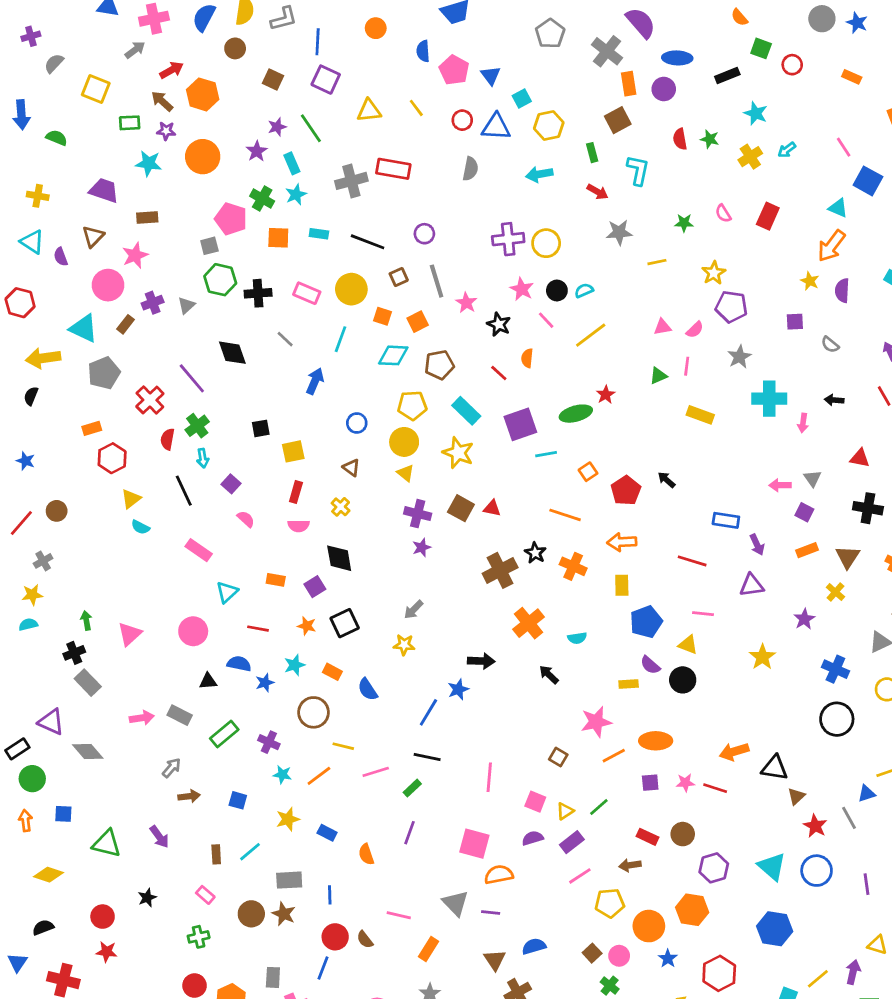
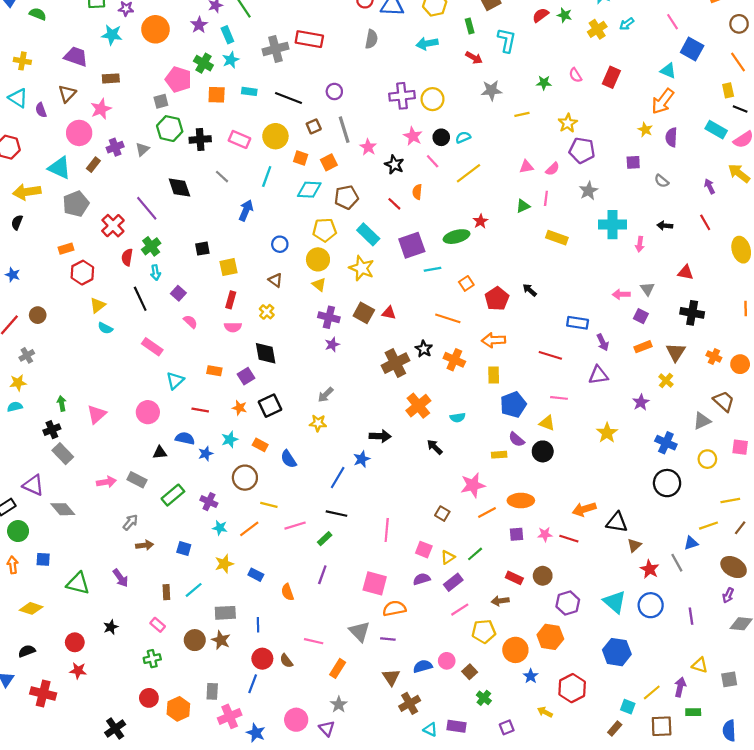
red semicircle: (680, 139) -> (540, 15), turned 63
pink circle: (619, 956) -> (447, 661), moved

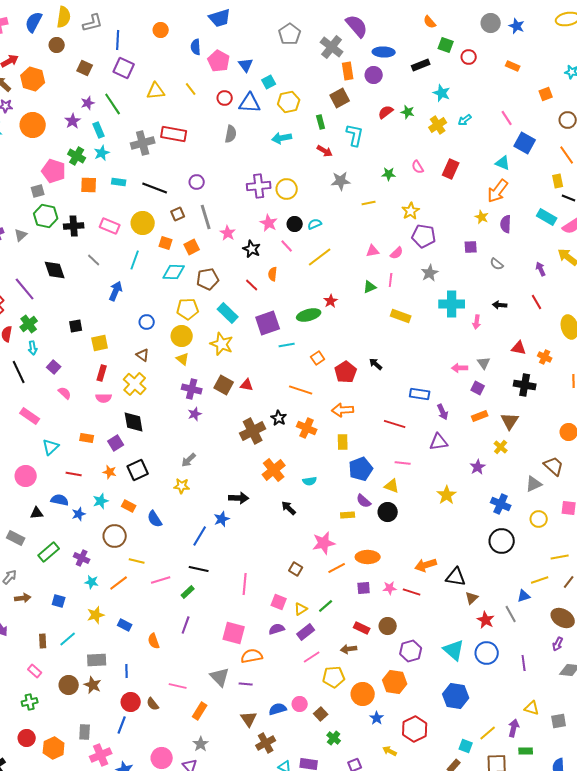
yellow cross: (267, 312) -> (135, 384), size x1.6
orange cross: (714, 357) -> (545, 357), moved

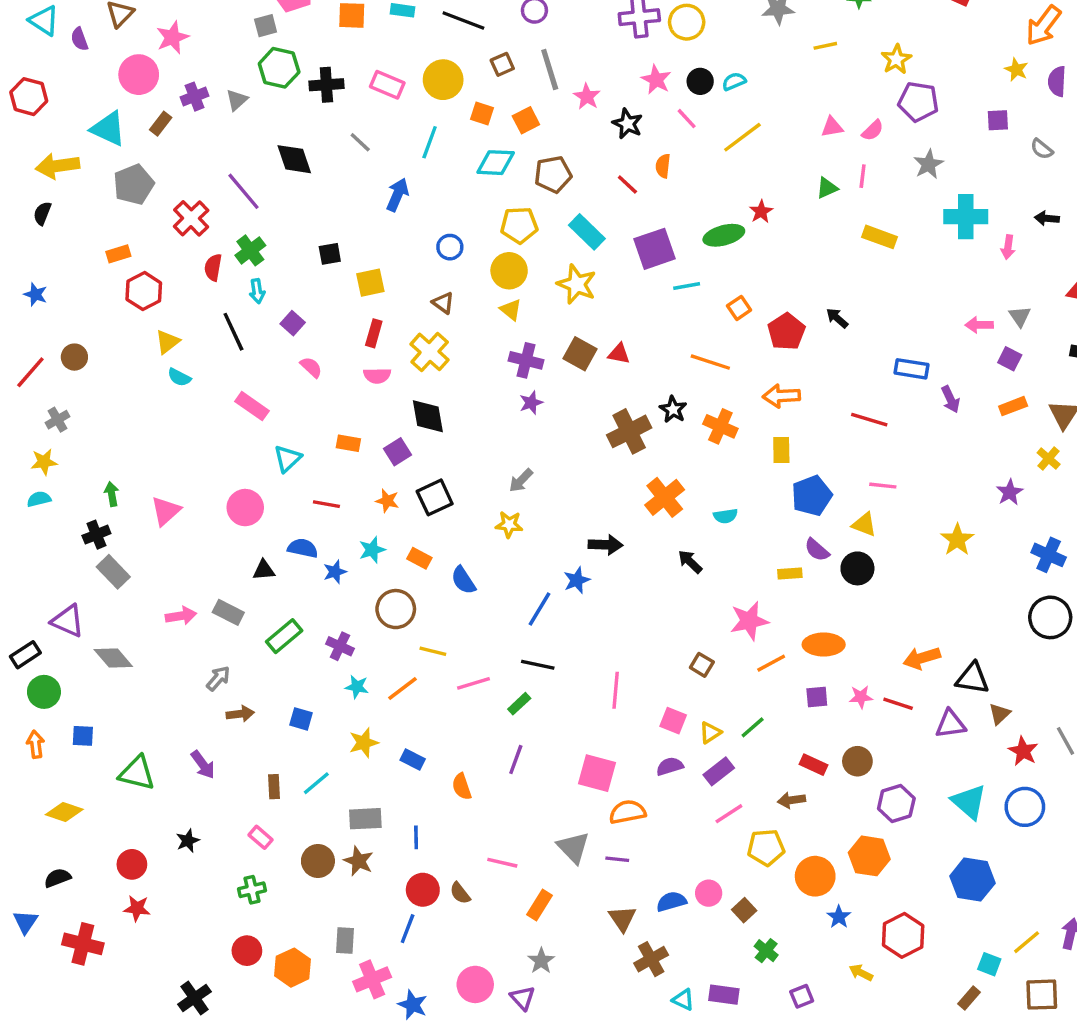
purple triangle: (439, 442) -> (950, 724), moved

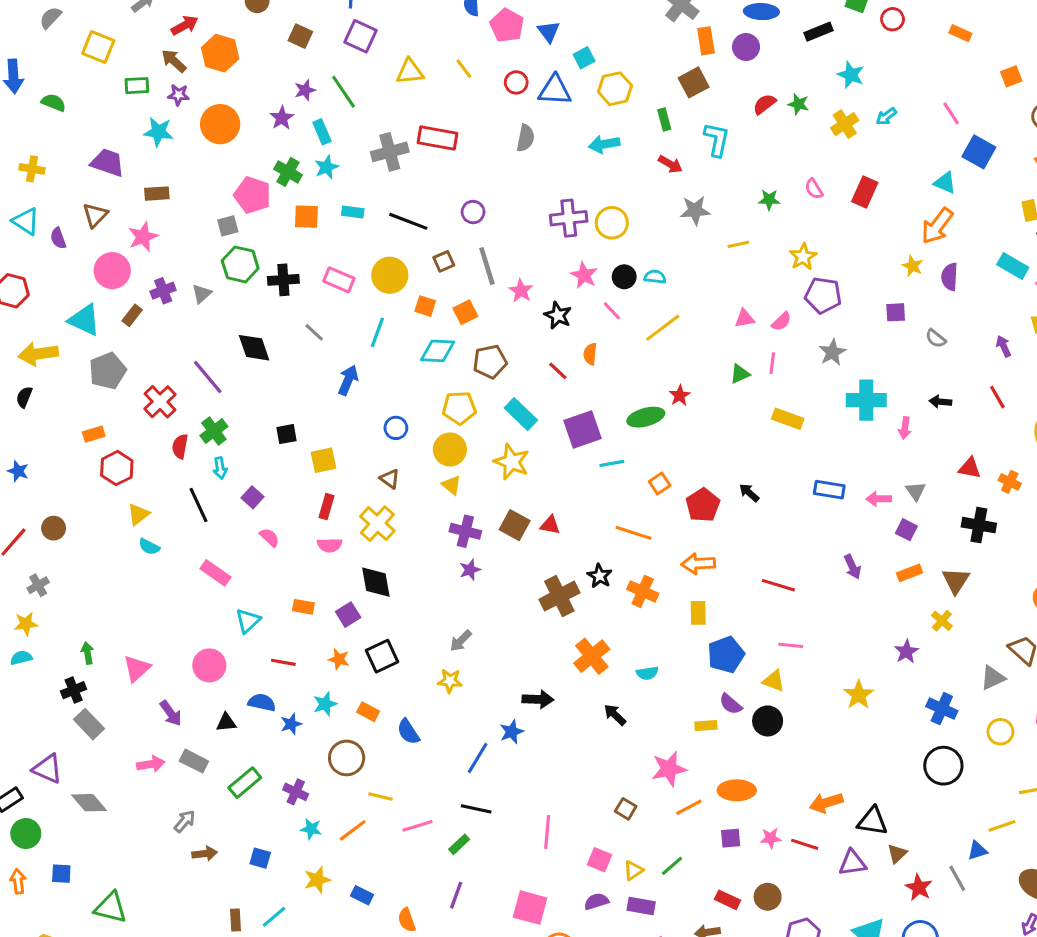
cyan semicircle: (734, 81) -> (655, 277), turned 30
blue rectangle: (912, 369) -> (829, 490), moved
purple arrow: (203, 765) -> (171, 713), moved
purple rectangle: (719, 771) -> (641, 906), turned 48

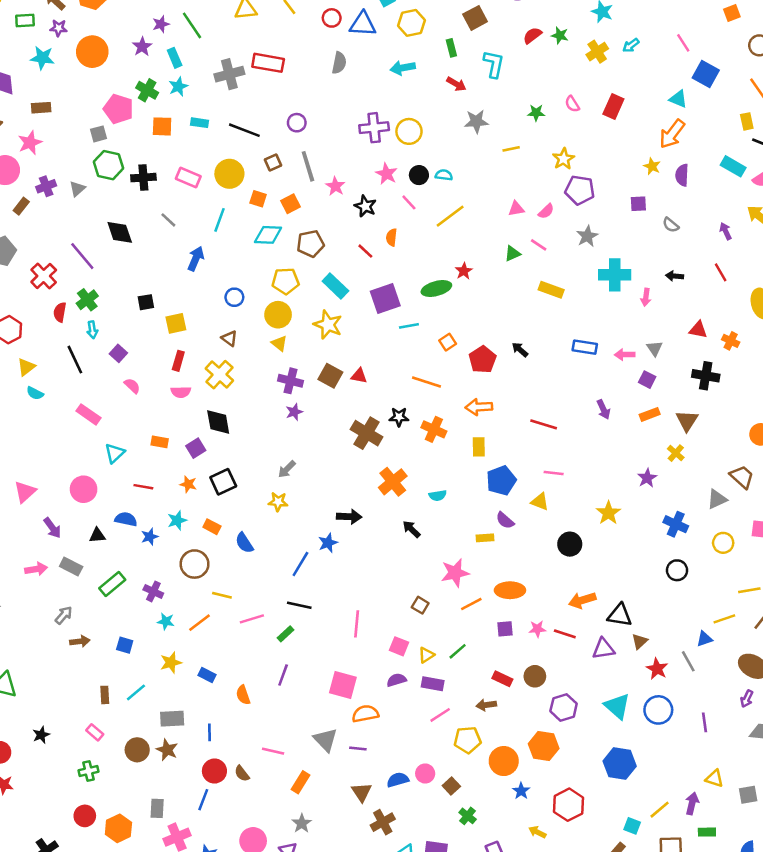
pink line: (772, 363) -> (539, 245), turned -63
black star: (599, 576) -> (399, 417), turned -30
brown cross: (559, 596) -> (367, 433), turned -32
black circle: (768, 721) -> (570, 544), moved
black circle: (943, 766) -> (677, 570), size x0.7

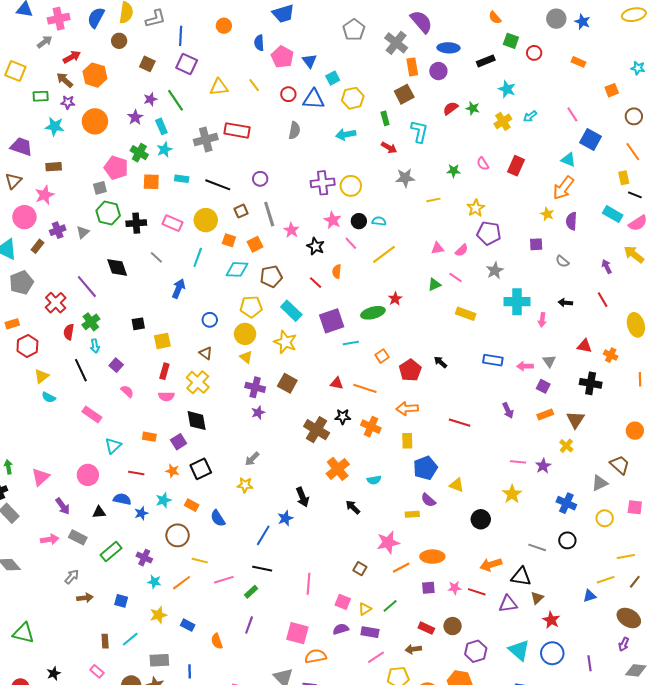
red triangle: (359, 376) -> (337, 383), moved
pink line: (554, 473) -> (518, 462), moved
black arrow: (349, 517) -> (302, 497), turned 66
gray line: (688, 661) -> (537, 547), moved, turned -42

